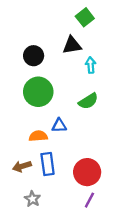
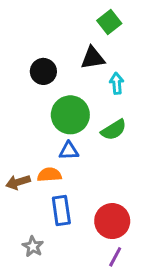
green circle: (38, 92) -> (70, 115), moved
blue triangle: (59, 126) -> (69, 151), moved
brown arrow: (22, 166) -> (18, 182), moved
gray star: (32, 199) -> (33, 246), moved

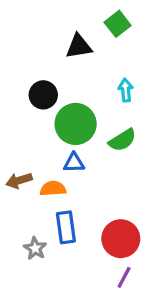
black triangle: (93, 58) -> (79, 46), moved
black circle: (43, 71) -> (43, 95), moved
brown arrow: (18, 182) -> (19, 181), moved
gray star: (33, 246) -> (35, 248), moved

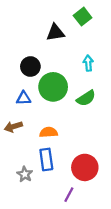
blue triangle: (74, 163) -> (24, 98), moved
orange semicircle: (53, 189) -> (49, 132), moved
purple line: (124, 277) -> (69, 195), moved

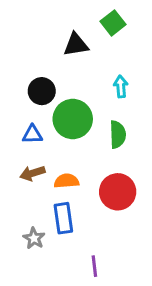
green semicircle: (86, 98) -> (118, 134), turned -60
brown arrow: (13, 127) -> (32, 173), moved
red circle: (85, 167) -> (118, 192), moved
purple line: (69, 195) -> (94, 266), turned -35

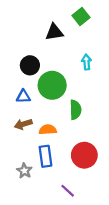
green semicircle: (118, 134) -> (75, 110), moved
red circle: (118, 192) -> (84, 155), moved
purple line: (94, 266) -> (68, 191), turned -40

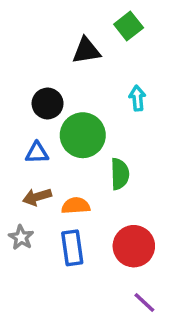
gray star: (24, 171) -> (21, 237), moved
purple line: (68, 191) -> (144, 303), moved

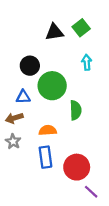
green square: (129, 26) -> (81, 28), moved
brown arrow: (37, 197) -> (14, 118), moved
gray star: (21, 237) -> (13, 141), moved
red circle: (134, 246) -> (77, 167), moved

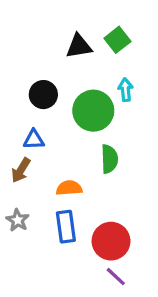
green circle: (52, 86) -> (93, 111), moved
brown arrow: (14, 118) -> (21, 170), turned -42
gray star: (13, 141) -> (18, 220), moved
purple line: (91, 192) -> (116, 277), moved

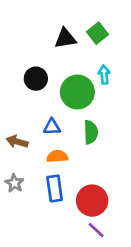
blue triangle: (34, 140) -> (52, 127), moved
brown arrow: (21, 170) -> (17, 142), turned 75

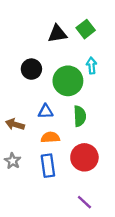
red circle: (92, 201) -> (84, 157), moved

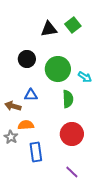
cyan arrow: (91, 66) -> (85, 77), moved, turned 128
blue triangle: (46, 111) -> (31, 95), moved
orange semicircle: (50, 137) -> (26, 125), moved
blue rectangle: (48, 166) -> (36, 152), moved

